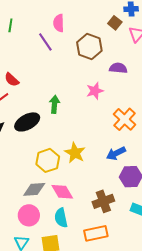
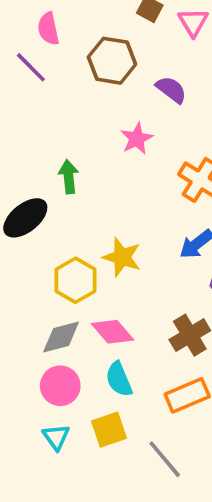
purple semicircle: (118, 68) -> (171, 90), turned 42

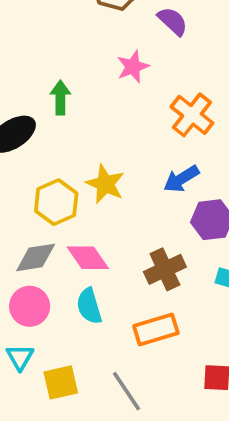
yellow square: (109, 430) -> (61, 382), moved

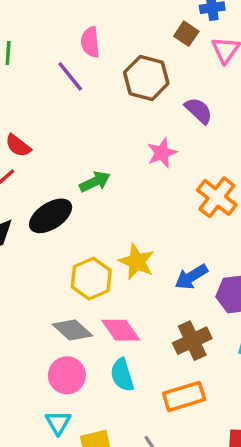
green arrow: (60, 98) -> (95, 182), turned 64
blue arrow: (181, 179) -> (191, 277), moved
gray diamond: (36, 257) -> (72, 330), turned 51

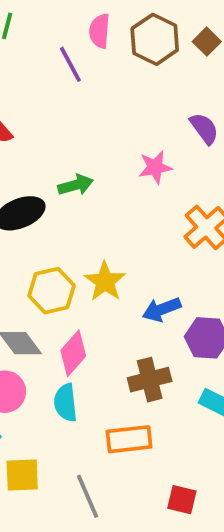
brown hexagon: (146, 78) -> (155, 39), moved
pink diamond: (121, 330) -> (73, 353), turned 66

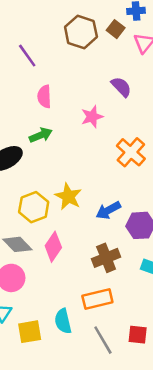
pink semicircle: (100, 31) -> (44, 97), moved
cyan semicircle: (66, 403) -> (63, 321), moved
gray line: (87, 496) -> (103, 340), moved

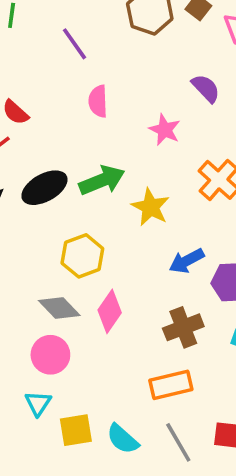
pink star: (92, 117) -> (165, 130), turned -30
green arrow: (41, 135) -> (102, 180), moved, size x1.4
yellow star: (68, 197) -> (151, 207), moved
cyan semicircle: (63, 321) -> (123, 439), moved, turned -35

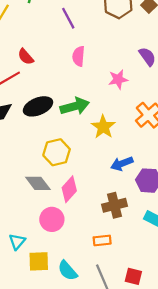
pink star: (165, 130) -> (118, 79), turned 30
pink circle: (50, 355) -> (52, 219), moved
orange rectangle: (171, 385) -> (102, 240), size x0.7

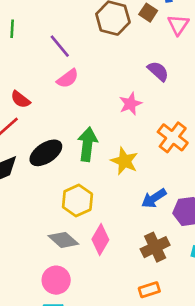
pink semicircle: (79, 56) -> (68, 78), moved, turned -120
green arrow: (75, 106) -> (87, 144), turned -56
pink circle: (52, 219) -> (56, 280), moved

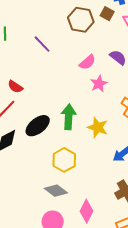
pink semicircle: (68, 78) -> (87, 62), moved
pink diamond: (100, 240) -> (86, 211), moved

